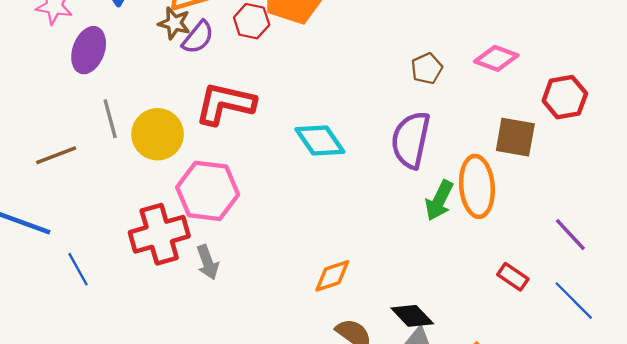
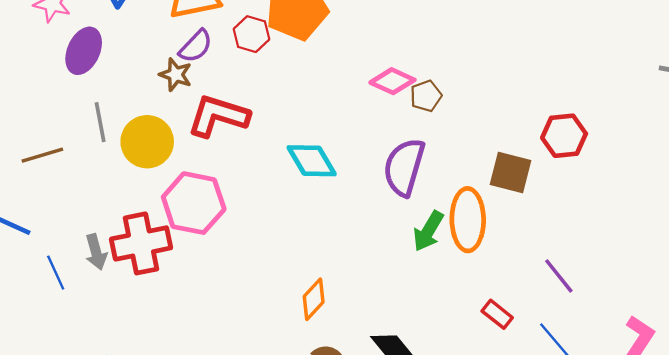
brown star: (174, 23) -> (176, 75), moved
pink diamond: (496, 58) -> (392, 81), moved
gray arrow: (208, 262) -> (96, 252), moved
orange diamond: (332, 276) -> (314, 299), turned -33

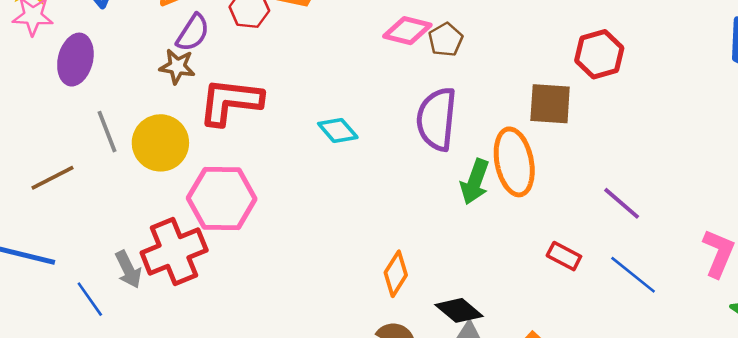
cyan diamond: (312, 161) -> (338, 131), size x0.7
orange diamond: (314, 299) -> (396, 274), moved

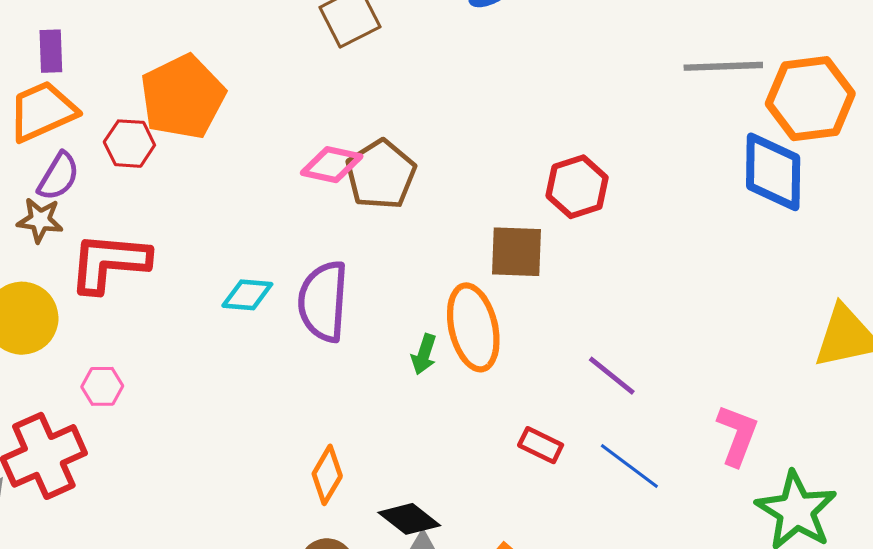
brown pentagon: (446, 40) -> (381, 174), size x1.6
purple semicircle: (437, 119) -> (323, 301), moved
cyan diamond: (338, 131) -> (247, 295), turned -42
green arrow: (475, 182) -> (424, 354), size x0.7
pink hexagon: (222, 199) -> (102, 386), size x0.5

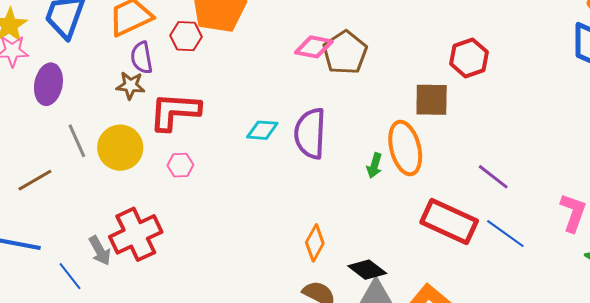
purple semicircle: (59, 176) -> (142, 58), turned 140
pink hexagon: (102, 386) -> (180, 165), moved
red rectangle: (541, 445) -> (449, 221), size x2.0

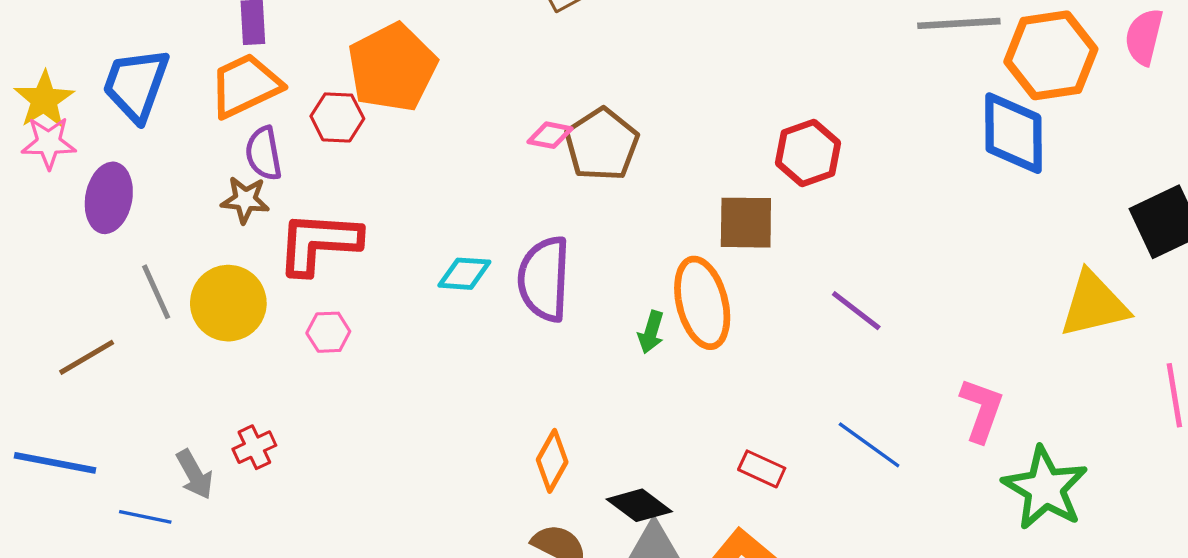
pink diamond: (314, 47) -> (550, 135), size x0.7
purple line: (493, 177) -> (856, 311), moved
red rectangle: (449, 221) -> (762, 469), moved, size x0.5
red cross: (136, 234) -> (254, 447), size x0.5
blue line: (70, 276) -> (145, 517), turned -40

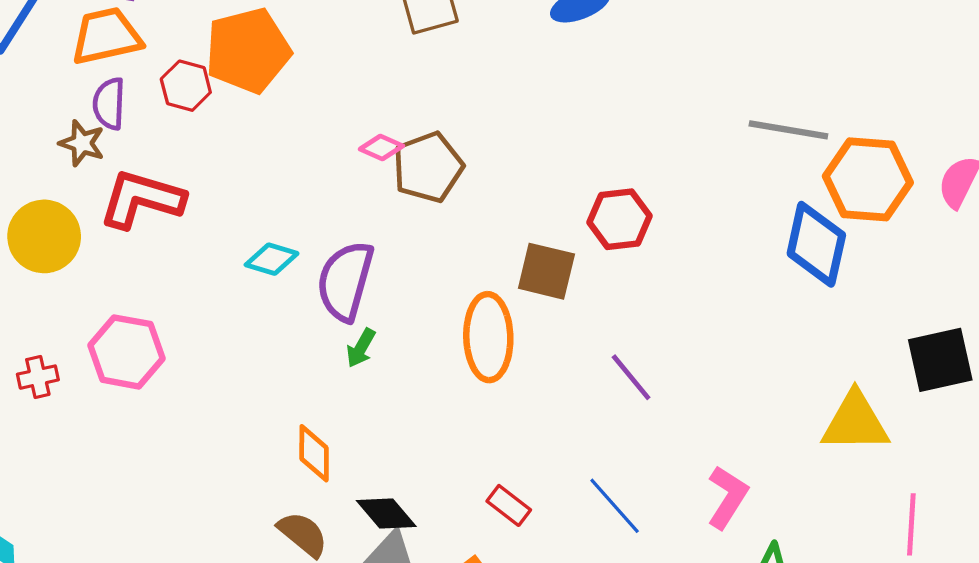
pink hexagon: (328, 332) -> (126, 352), moved, size x1.8
green arrow: (651, 332) -> (361, 348), moved
orange diamond: (552, 461) -> (314, 453), turned -42

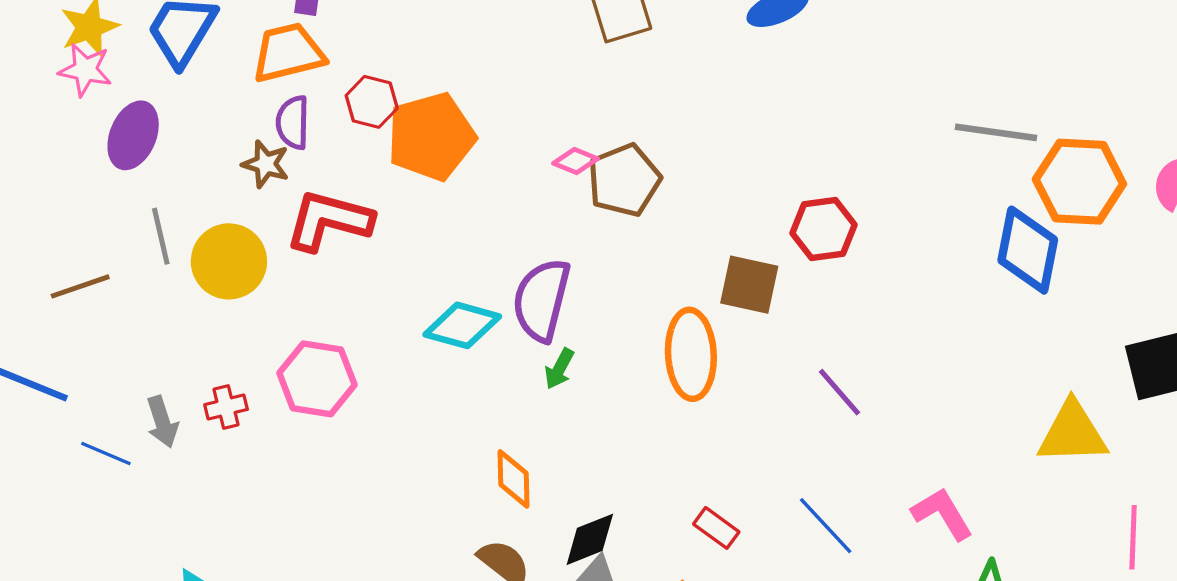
orange pentagon: (248, 50) -> (431, 137), moved
cyan diamond: (272, 259) -> (462, 325), moved, size x1.4
pink L-shape: (727, 497) -> (942, 514), turned -62
black diamond: (386, 513) -> (590, 539), turned -70

